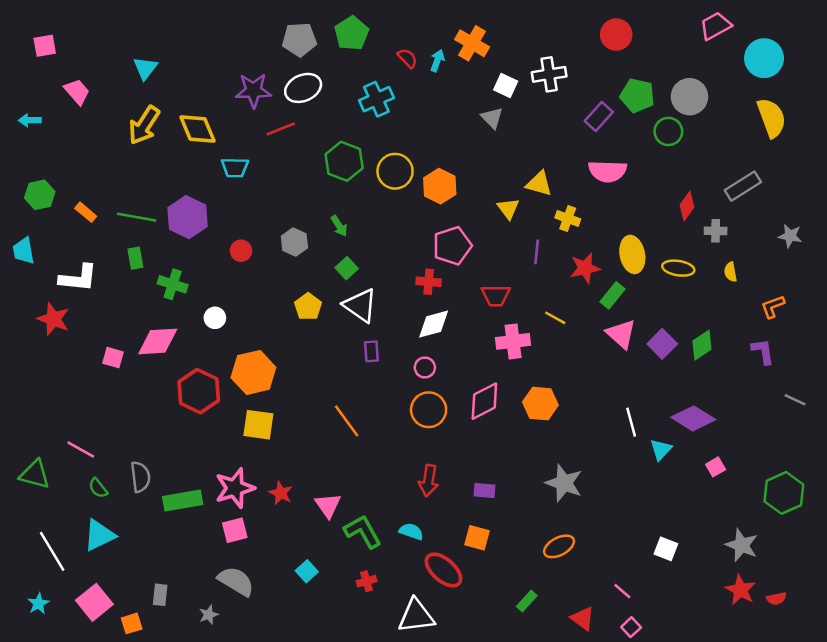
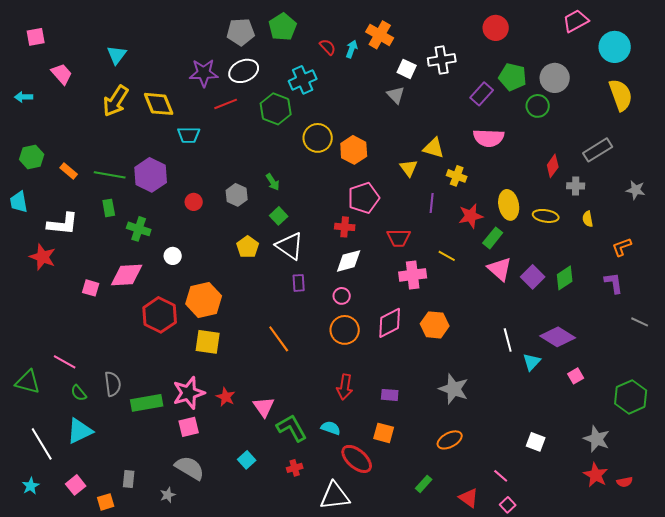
green hexagon: (344, 161) -> (276, 109), moved
pink square: (94, 602) -> (76, 485), size x0.7

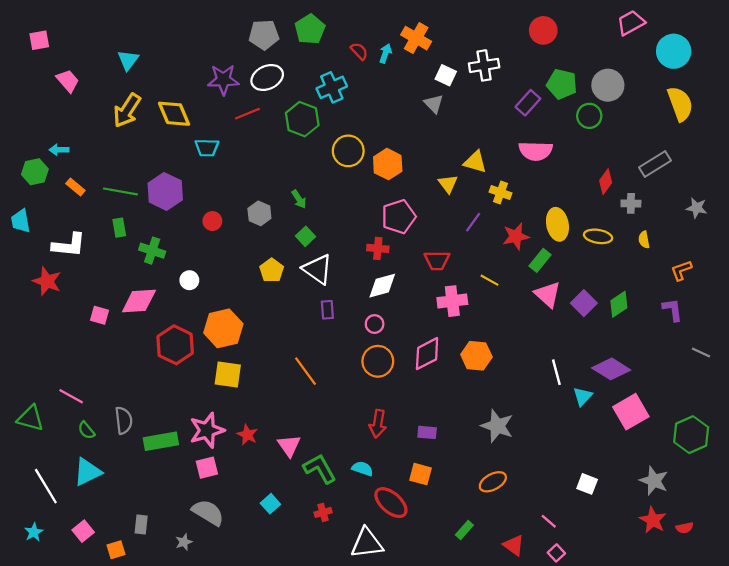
cyan arrow: (24, 97) -> (59, 150), moved
purple line: (432, 203) -> (473, 222), turned 30
pink square: (576, 376) -> (631, 412), size x2.0

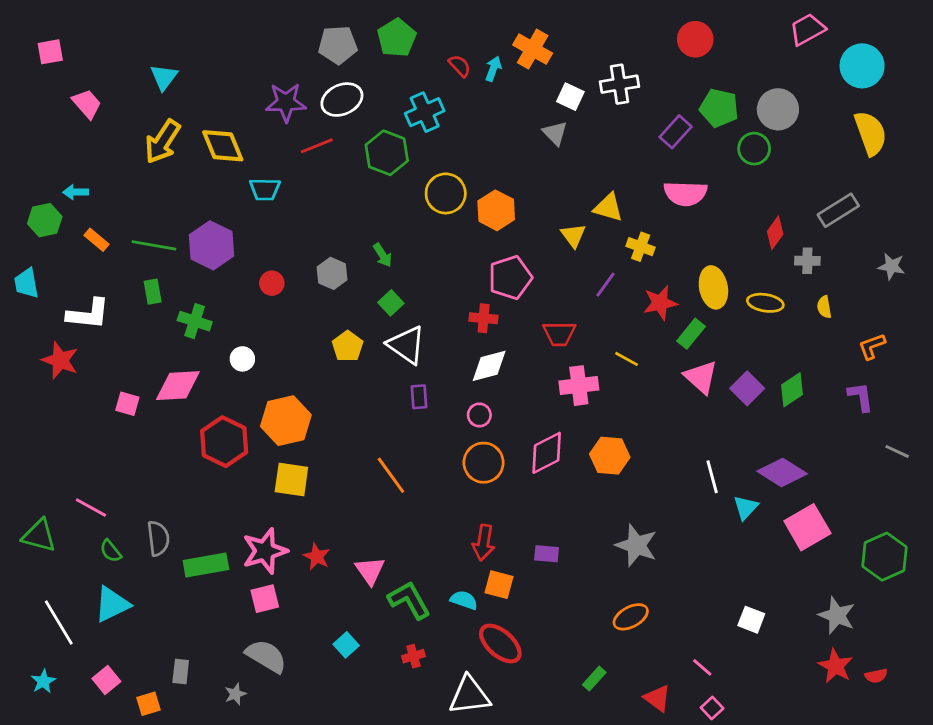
orange square: (421, 474) -> (499, 585), moved

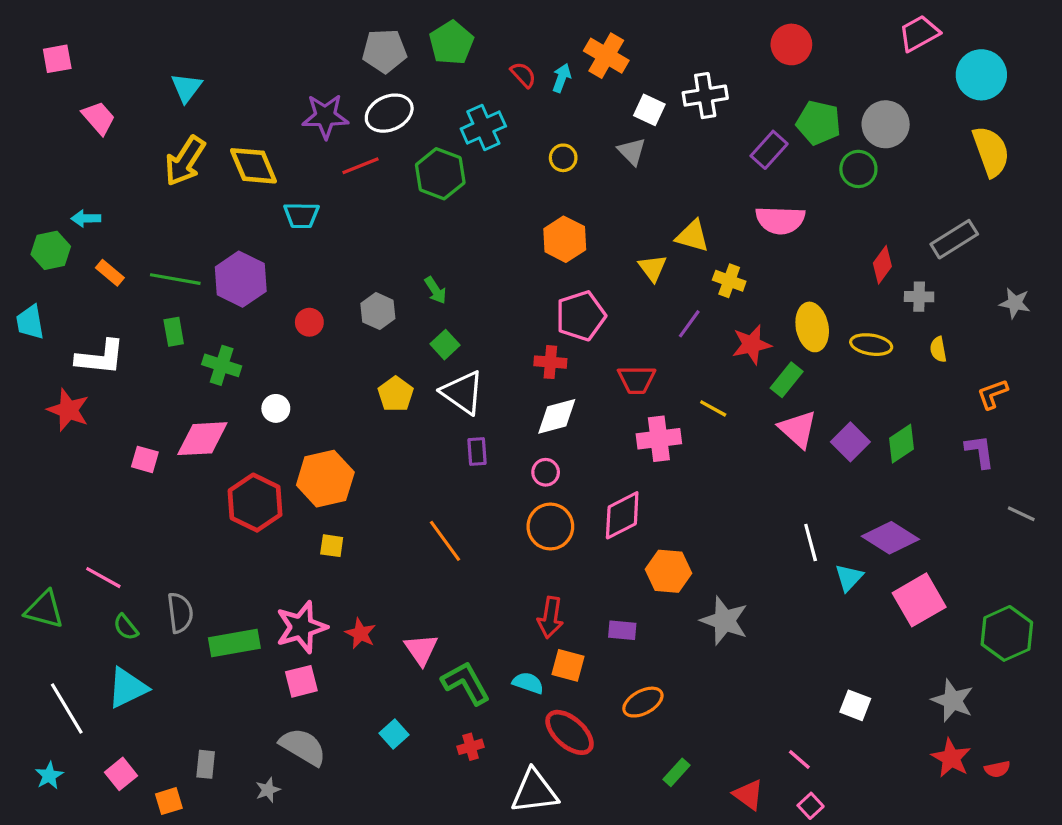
yellow circle: (446, 193) -> (563, 158), moved, size x0.6
orange hexagon: (610, 456) -> (668, 571), moved
yellow square: (291, 479) -> (332, 546), size x0.6
orange ellipse: (631, 617) -> (643, 702), moved

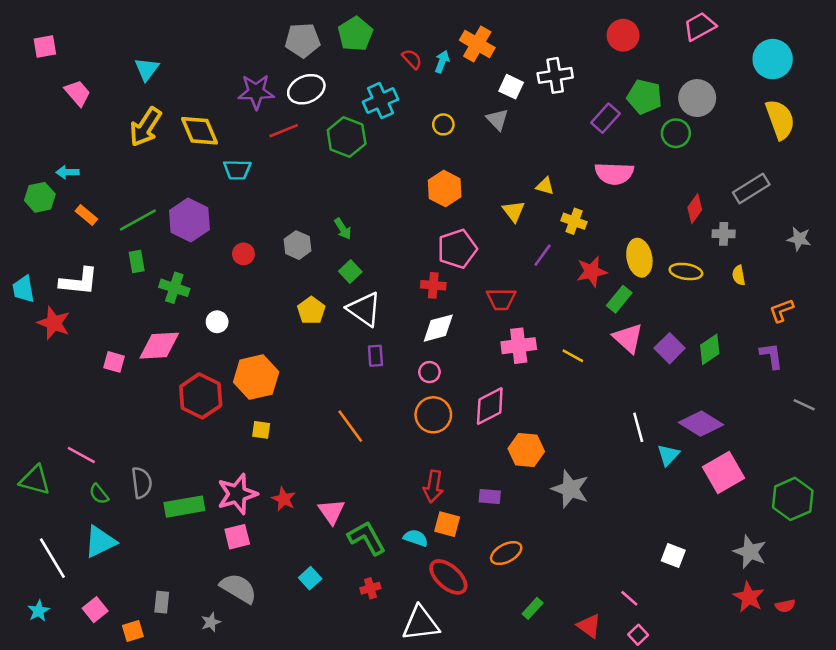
pink trapezoid: (919, 33) -> (700, 26), moved
yellow triangle: (692, 236) -> (545, 186), size x0.7
green line: (175, 279) -> (138, 220), turned -39
cyan trapezoid: (30, 322) -> (24, 289), moved
yellow line: (713, 408) -> (573, 356), moved

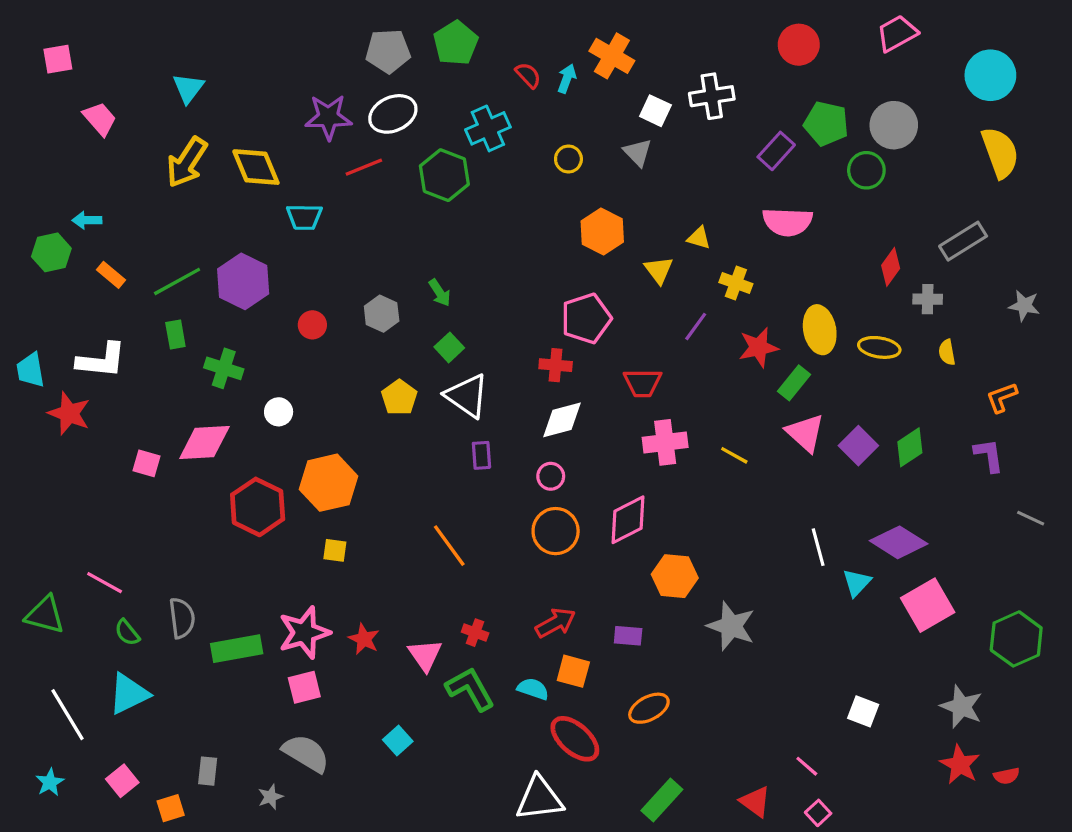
orange hexagon: (445, 189) -> (602, 231), moved
red arrow: (433, 486) -> (556, 623), turned -128
red cross: (370, 588) -> (475, 633), moved, turned 36
green rectangle: (533, 608) -> (662, 800), moved, size x1.5

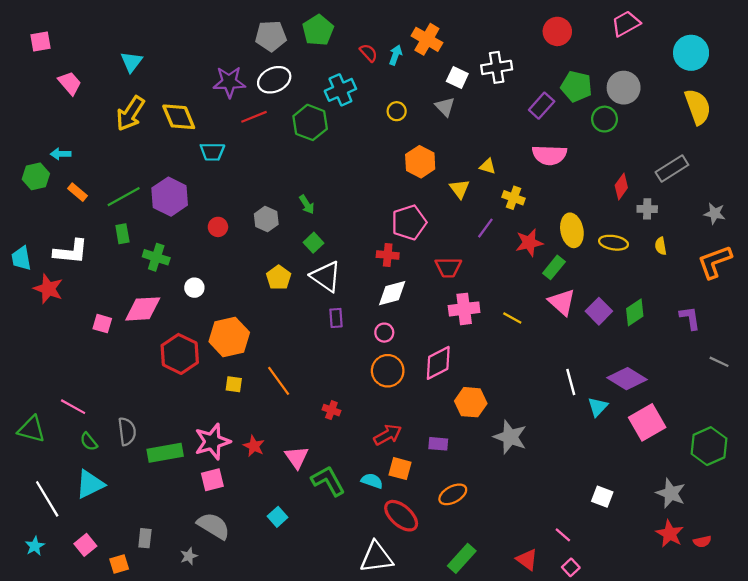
orange L-shape: (1002, 397) -> (715, 262), moved, size x1.6
orange line: (449, 546) -> (279, 381), moved
red cross: (475, 633) -> (331, 410), moved

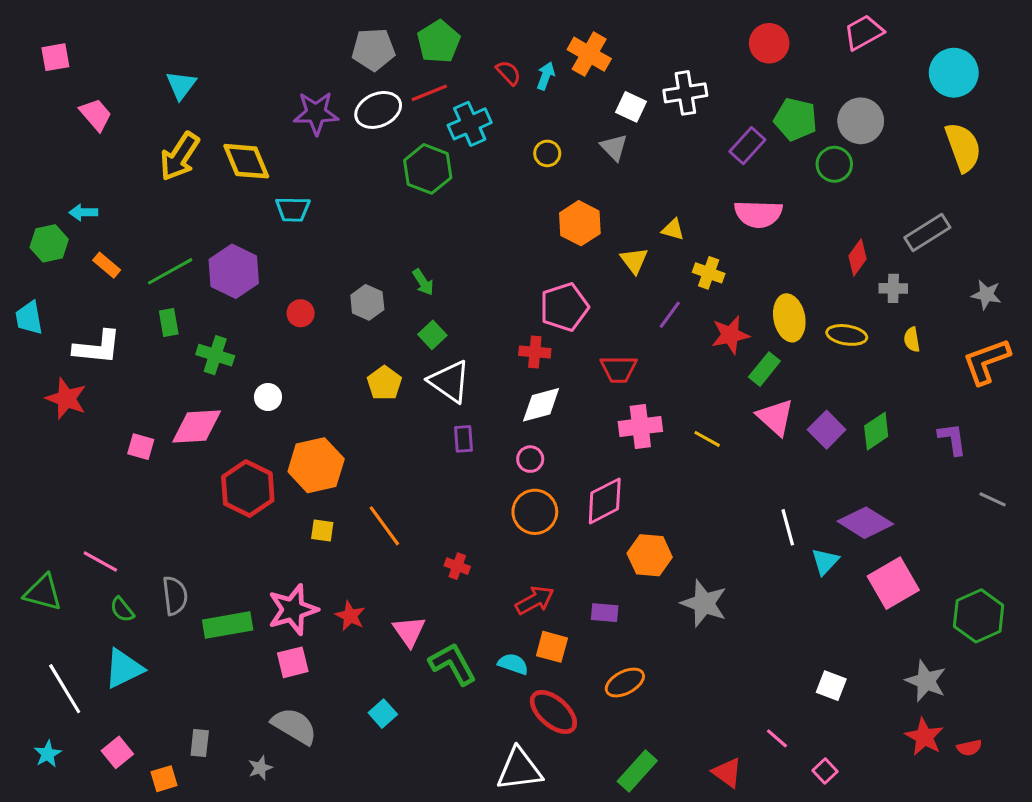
red line: (254, 117) -> (429, 93), moved
cyan trapezoid: (21, 258) -> (29, 318), moved
pink square: (571, 567) -> (825, 771), moved

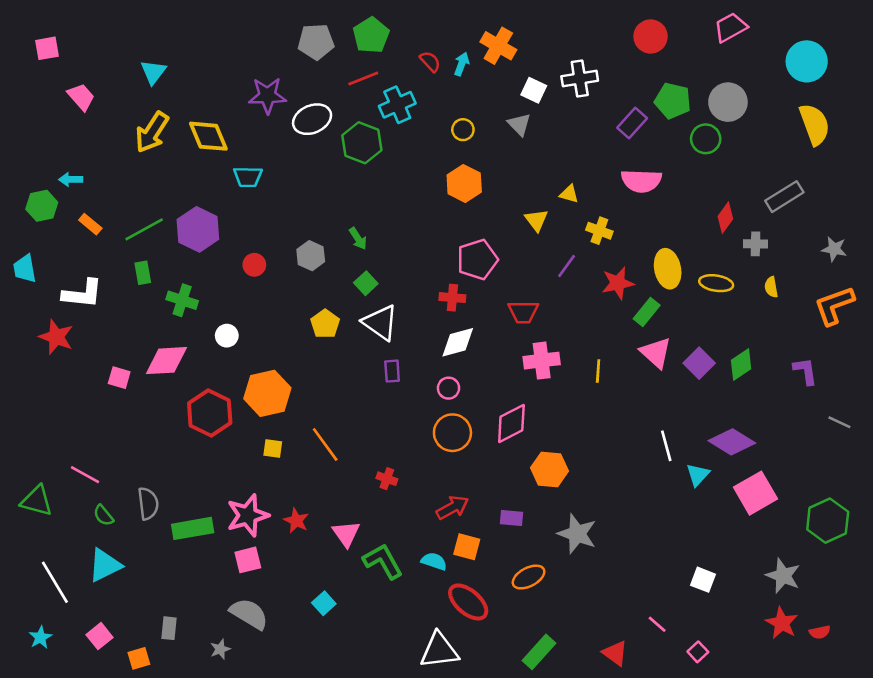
white ellipse: (378, 110) -> (312, 119), moved
orange hexagon: (580, 223) -> (464, 183), moved
yellow line: (707, 439) -> (598, 371), turned 65
gray star: (704, 603) -> (577, 534), moved

